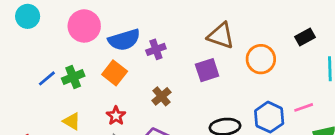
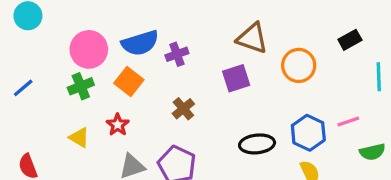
pink circle: (84, 26) -> (89, 49), moved
blue line: (47, 78) -> (23, 88), moved
red star: (116, 116) -> (118, 125), moved

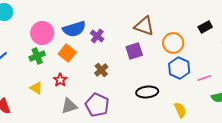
purple cross: (177, 54) -> (97, 36), turned -32
blue hexagon: (308, 133) -> (179, 68), moved

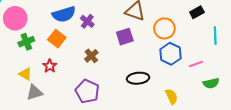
pink circle: (42, 33) -> (15, 18), moved
gray triangle: (69, 106) -> (34, 92), moved

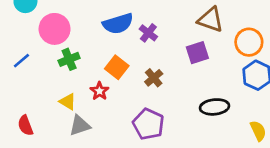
orange square: (57, 39) -> (117, 67), moved

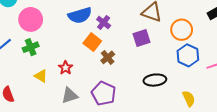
green cross: (69, 59) -> (31, 47), moved
orange square: (117, 67) -> (92, 42), moved
gray triangle: (80, 125) -> (70, 95), moved

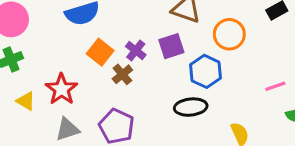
purple cross: (104, 23) -> (136, 51), moved
blue hexagon: (188, 55) -> (206, 71), moved
red star: (66, 68) -> (61, 89), size x1.5

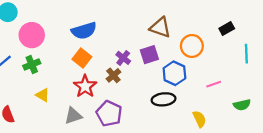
orange square: (100, 52) -> (82, 58), moved
pink line: (275, 86) -> (214, 84), moved
red star: (61, 89) -> (85, 86), moved

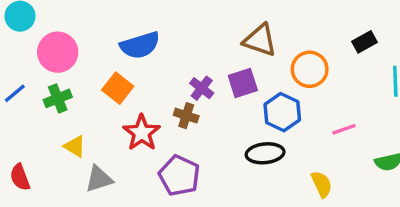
orange square: (82, 58) -> (118, 88), moved
brown cross: (113, 75) -> (186, 116), turned -32
gray triangle: (73, 116) -> (99, 179), moved

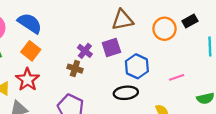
brown triangle: (260, 40) -> (123, 20), turned -30
blue semicircle: (140, 45) -> (30, 23), moved, turned -130
orange circle: (310, 69) -> (165, 29), moved
red star: (142, 133) -> (27, 80), moved

